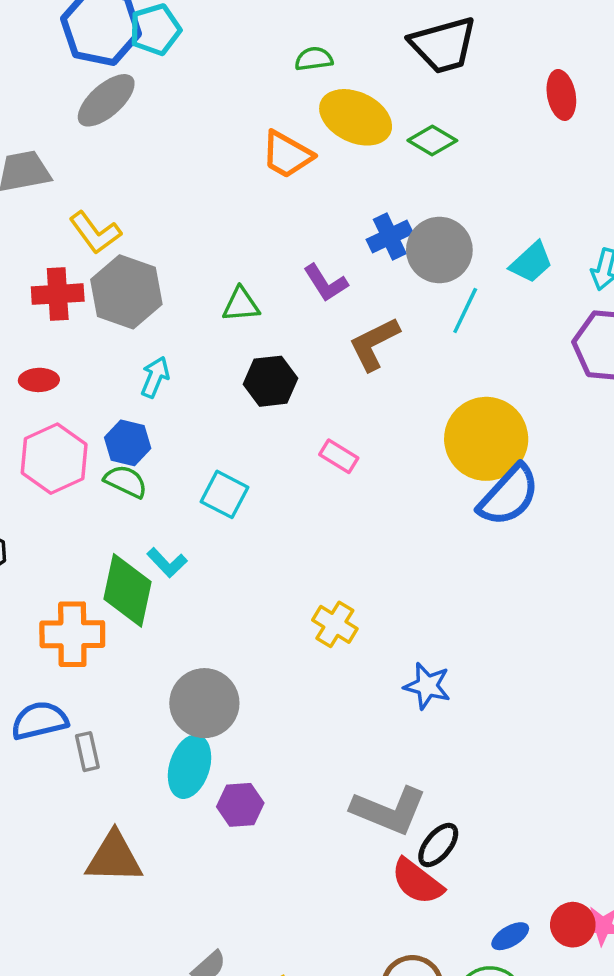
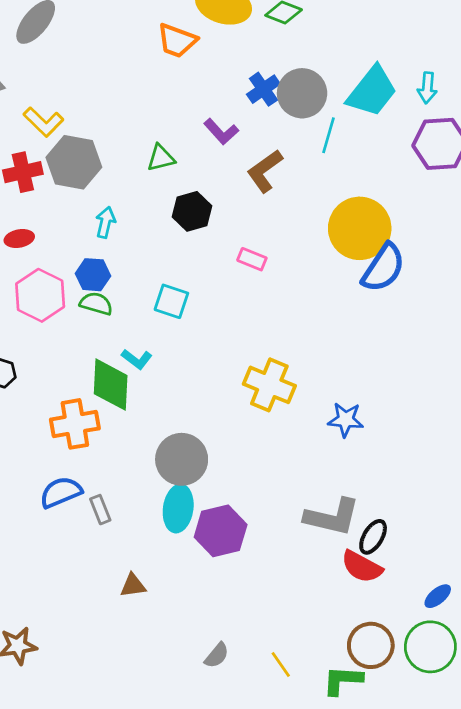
cyan trapezoid: (531, 262) -> (372, 91), size x1.6
yellow cross: (335, 624) -> (269, 385), size x1.5
purple hexagon: (240, 805) -> (221, 531), size x1.5
brown triangle: (114, 858) -> (133, 585), size x0.6

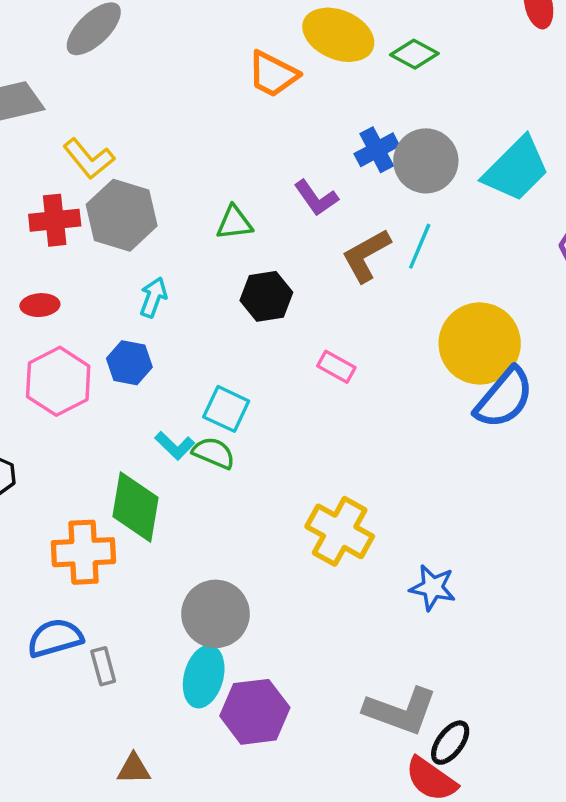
cyan line: (329, 135) -> (420, 246), moved
green semicircle: (96, 304) -> (214, 453), moved
cyan L-shape: (137, 359) -> (175, 446), moved

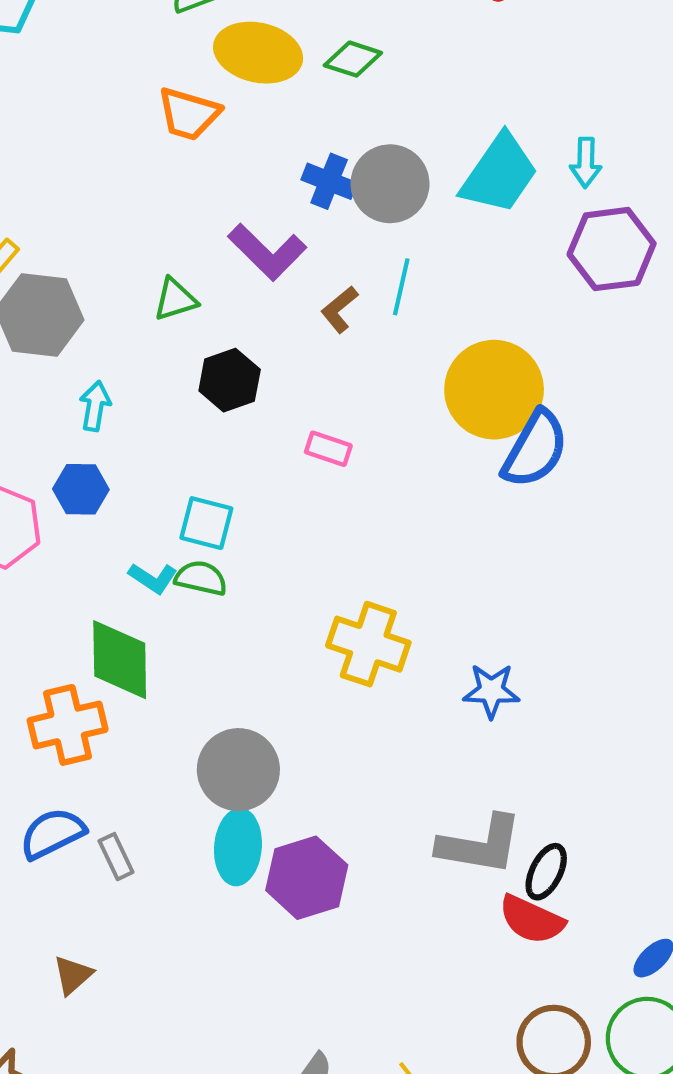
blue cross: (377, 150) -> (329, 181), turned -30
purple L-shape: (316, 198) -> (267, 252), size x1.4
brown L-shape: (366, 255) -> (339, 309), size x0.7
brown triangle: (134, 769) -> (73, 975), moved, turned -30

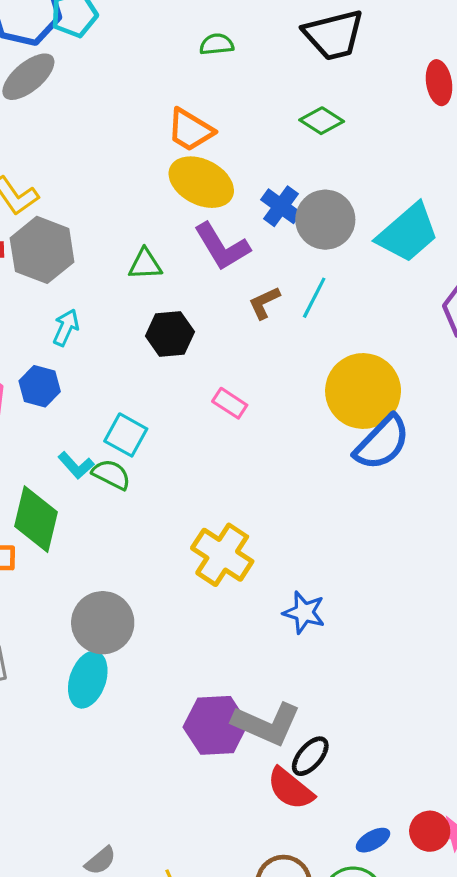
yellow ellipse: (258, 53) -> (201, 182), moved
purple hexagon: (307, 878) -> (216, 725), moved

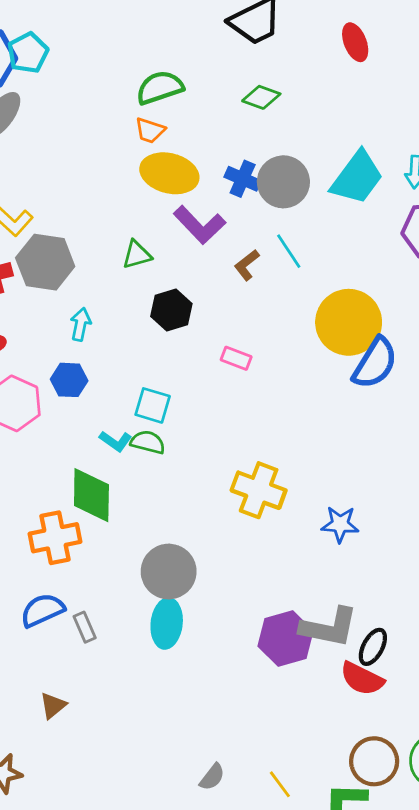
green semicircle: (217, 44) -> (160, 88), moved, size x1.6
orange trapezoid: (190, 130) -> (150, 130), size x0.7
cyan line: (314, 298) -> (289, 251), turned -48

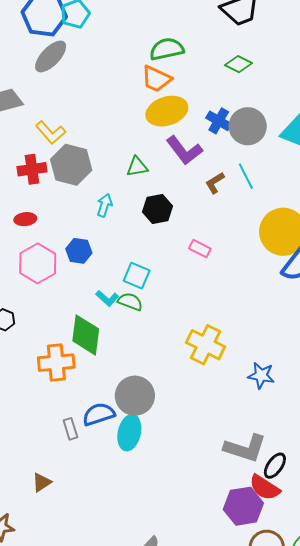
orange trapezoid: (150, 130) -> (156, 79), size x1.4
yellow ellipse: (169, 173) -> (167, 111), turned -39
cyan arrow: (81, 324) -> (105, 205), moved
blue semicircle: (42, 610) -> (99, 414), moved
purple hexagon: (285, 639) -> (243, 506), moved

